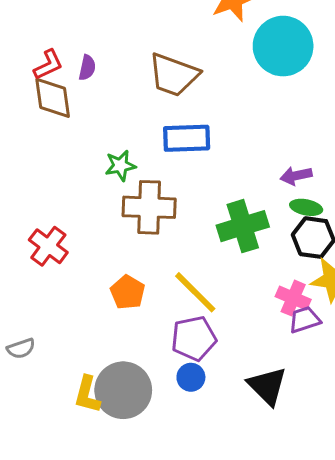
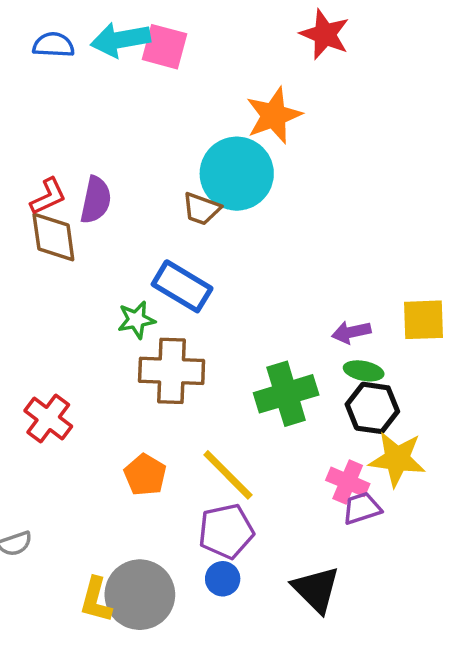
cyan circle: (283, 46) -> (237, 174), moved
purple semicircle: (87, 68) -> (96, 200), size x1.5
brown trapezoid: (174, 75) -> (201, 209), size x0.6
blue rectangle: (187, 138) -> (182, 286), moved, turned 33

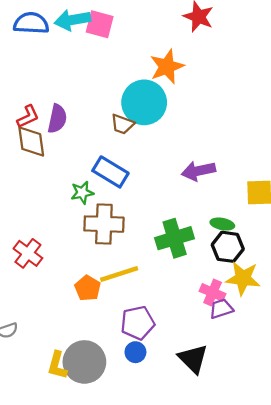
blue semicircle: (53, 45) -> (31, 23), size x1.4
purple arrow: (351, 332) -> (198, 171), moved, size x1.4
yellow line: (228, 475) -> (119, 274), moved, turned -63

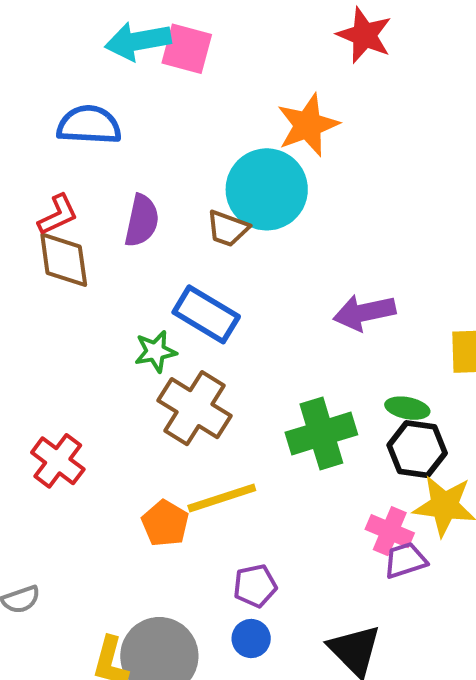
blue semicircle: (31, 23) -> (89, 125), moved
purple semicircle: (57, 119) -> (142, 221), moved
brown cross: (104, 224) -> (194, 408), turned 30
purple pentagon: (138, 323) -> (255, 586), size x0.7

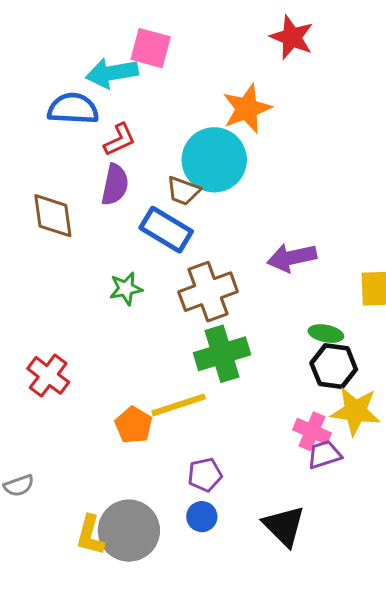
cyan arrow: (138, 41) -> (112, 73), moved
red L-shape: (58, 215) -> (120, 140), moved
blue rectangle: (206, 314) -> (166, 230), moved
brown cross: (194, 408) -> (208, 292), moved, turned 38
green cross: (321, 433) -> (222, 354), moved

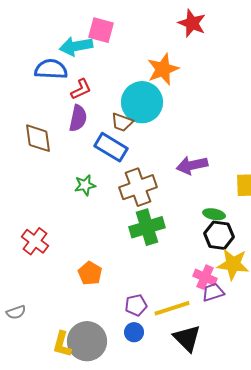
yellow line: (179, 405) -> (172, 308), moved

